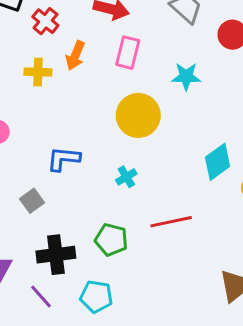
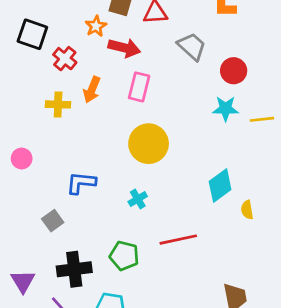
cyan star: (186, 77) -> (226, 109), moved

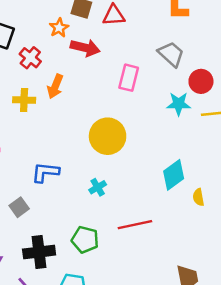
gray trapezoid: (192, 46) -> (171, 54), moved
red circle: (234, 71) -> (201, 81), moved
pink rectangle: (139, 87) -> (129, 78), moved

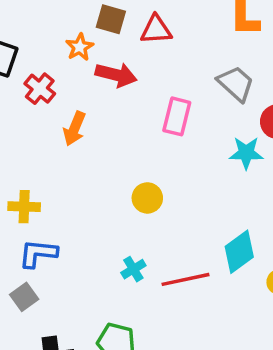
yellow cross: (24, 100) -> (24, 207), moved
yellow circle: (108, 136) -> (147, 198), size x0.6
blue L-shape: (45, 172) -> (38, 253), moved
red line: (135, 225) -> (185, 279), moved

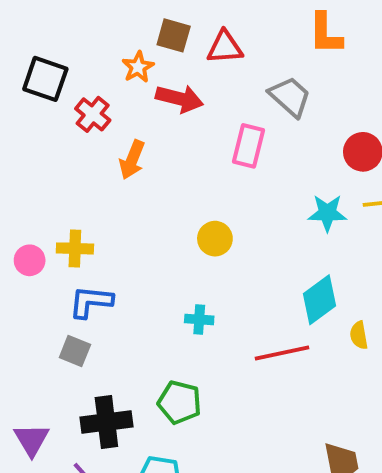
gray trapezoid: (236, 83) -> (290, 97), moved
cyan star: (246, 153) -> (327, 213), moved
cyan cross: (133, 269) -> (199, 319), turned 35
red line: (185, 279) -> (282, 353), moved
gray square: (24, 297) -> (75, 351), turned -32

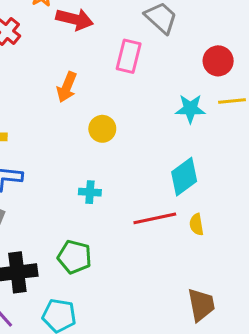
orange arrow: (132, 160) -> (67, 87), moved
yellow semicircle: (359, 335) -> (196, 224), moved

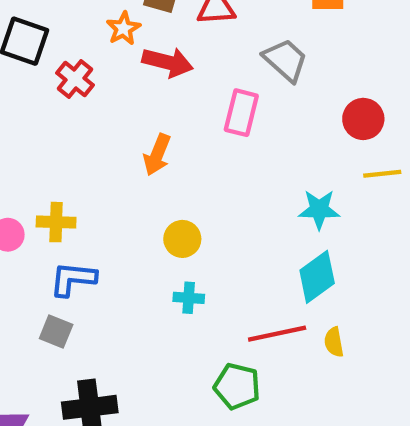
cyan star: (190, 109) -> (319, 209), moved
yellow circle: (102, 129) -> (182, 239), moved
green pentagon: (75, 257) -> (237, 386), moved

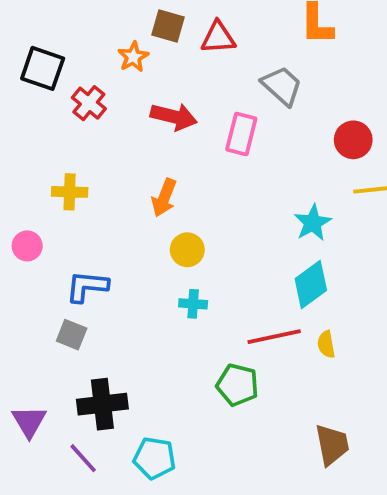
red arrow: (168, 62) -> (174, 117), moved
orange arrow: (157, 155) -> (164, 198), moved
cyan star: (319, 209) -> (313, 223), turned -30
yellow cross: (56, 222) -> (70, 192), moved

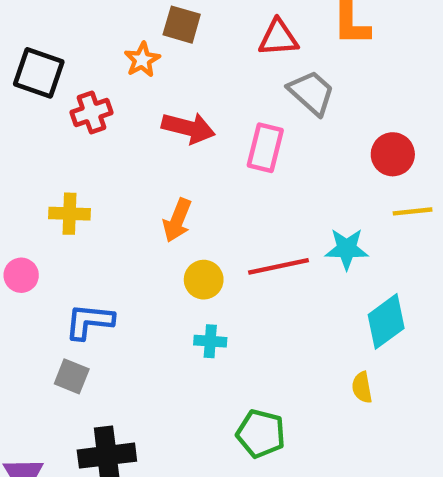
red triangle: (218, 38) -> (278, 38), moved
red cross: (89, 103) -> (92, 112), turned 32
cyan star: (313, 223) -> (347, 249), turned 30
cyan diamond: (311, 285) -> (386, 321), moved
red line: (274, 337) -> (278, 266), moved

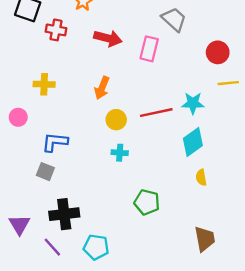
red cross: (92, 112) -> (56, 30), turned 30
cyan diamond: (386, 321) -> (193, 142), moved

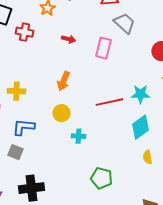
red arrow: (108, 38) -> (68, 39), size x0.6
yellow cross: (44, 84) -> (16, 91), moved
yellow circle: (116, 120) -> (61, 113), moved

